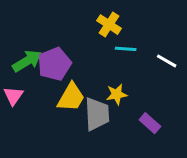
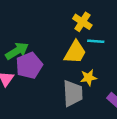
purple pentagon: (54, 64) -> (29, 65), moved
yellow trapezoid: (71, 97) -> (75, 52), moved

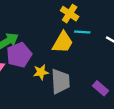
yellow star: (89, 78) -> (41, 72), moved

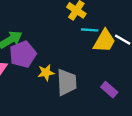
yellow trapezoid: (63, 42) -> (104, 41), moved

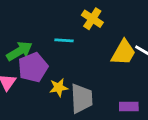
cyan line: (90, 30) -> (64, 40), moved
purple rectangle: (109, 90) -> (129, 106), turned -42

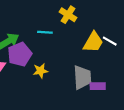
gray trapezoid: (82, 98) -> (82, 77), moved

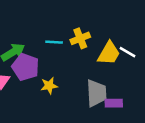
yellow cross: (68, 15) -> (80, 38), moved, turned 35
purple pentagon: (20, 54) -> (25, 67), turned -30

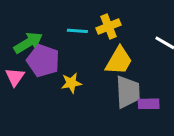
yellow trapezoid: (109, 53) -> (119, 61), moved

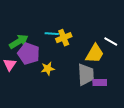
yellow cross: (108, 26) -> (64, 38), moved
yellow trapezoid: (119, 61) -> (95, 54), moved

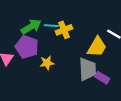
green arrow: (19, 42) -> (31, 27), moved
purple rectangle: (100, 83) -> (102, 78), turned 32

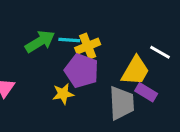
purple pentagon: (27, 47) -> (82, 71), moved
purple rectangle: (102, 78) -> (146, 92), moved

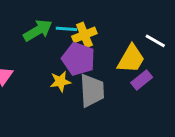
purple rectangle: (146, 92) -> (142, 80), turned -70
gray trapezoid: (122, 103) -> (92, 91), moved

